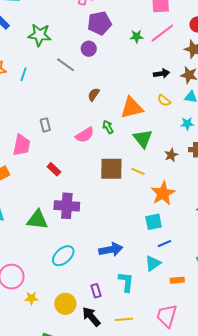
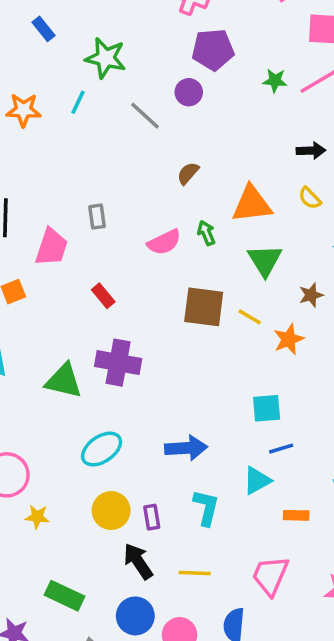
cyan line: (23, 74) -> (78, 102), moved
orange star: (163, 193) -> (289, 339), moved, size x0.7
yellow circle: (65, 304) -> (111, 511), moved

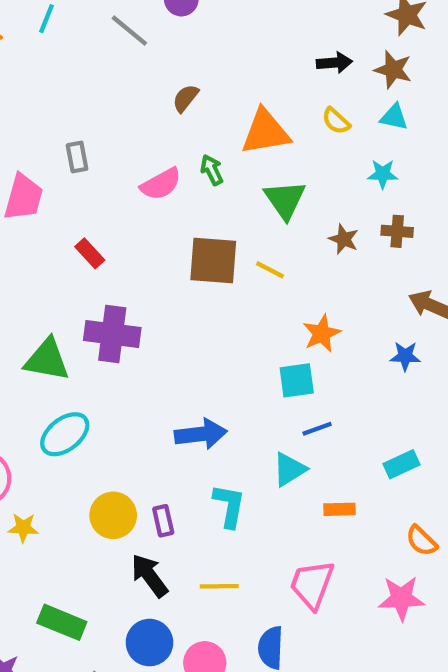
brown star: (311, 295) -> (344, 239), turned -30
orange star: (289, 339) -> (322, 333), moved
cyan ellipse: (102, 449) -> (65, 434), moved

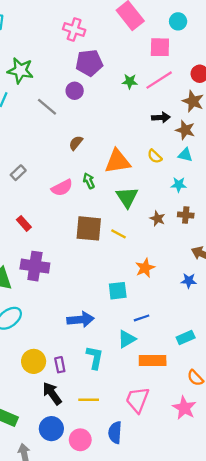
black arrow: (334, 63) -> (161, 117), moved
gray rectangle: (77, 157) -> (18, 173), turned 56
cyan square: (297, 380) -> (118, 291), moved
orange rectangle: (340, 509) -> (153, 361), size x1.6
pink star: (401, 598) -> (184, 408), turned 30

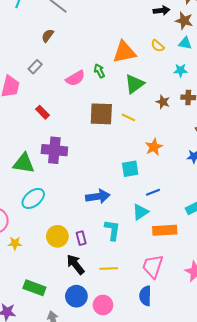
brown semicircle: (76, 143) -> (48, 36), moved
green triangle: (127, 197) -> (135, 84), turned 30
blue semicircle: (115, 433) -> (145, 296), moved

